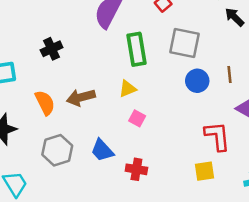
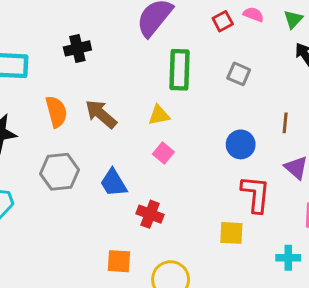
gray square: (184, 43) -> (239, 74), size x0.6
blue circle: (197, 81) -> (241, 144), moved
brown arrow: (81, 97) -> (101, 114), turned 44

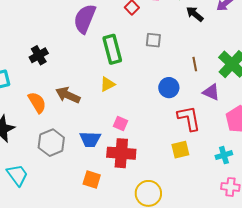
pink square: (163, 153) -> (121, 123), moved
blue trapezoid: (113, 183) -> (90, 139), turned -40
red cross: (150, 214) -> (121, 153), size x1.5
orange square: (119, 261) -> (92, 180), moved, turned 30

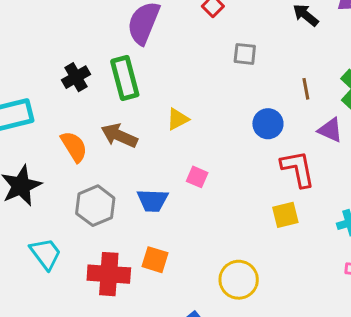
green rectangle: (112, 49) -> (125, 78), moved
red cross: (121, 153) -> (109, 274), moved

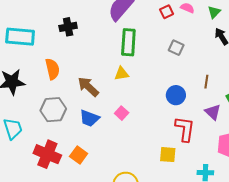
green rectangle: (125, 78) -> (128, 42), moved
brown arrow: (119, 136) -> (88, 87), moved

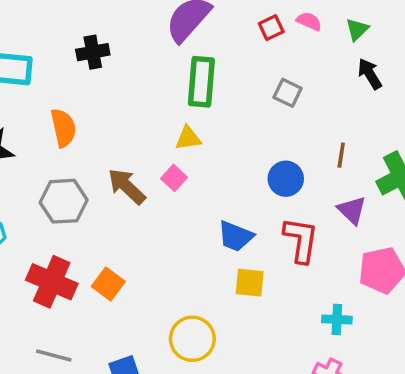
brown arrow: (88, 87) -> (127, 186), moved
pink square: (122, 113) -> (174, 178), moved
blue trapezoid: (89, 118) -> (236, 236), moved
yellow square: (168, 155) -> (250, 283), moved

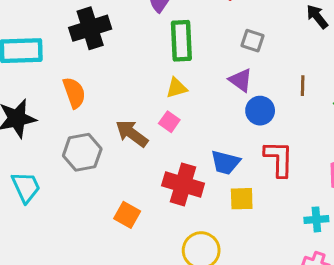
black cross: (93, 52) -> (90, 28), size x1.5
purple triangle: (352, 210) -> (241, 80), moved
red cross: (52, 282) -> (183, 184), moved

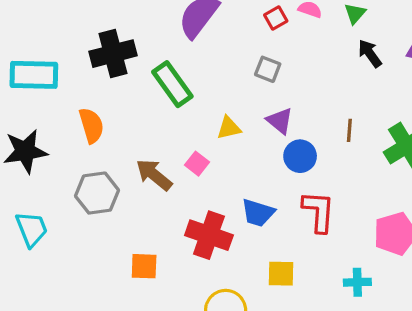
green rectangle: (181, 41) -> (172, 84), moved, turned -36
gray square: (253, 41) -> (268, 69), moved
yellow triangle: (177, 88) -> (229, 128), moved
yellow square: (242, 199) -> (281, 274), moved
orange square: (127, 215) -> (144, 266), turned -30

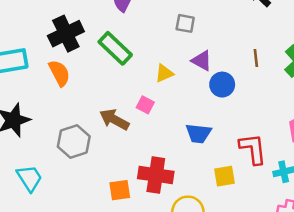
orange semicircle: (91, 125) -> (59, 73), moved
red L-shape: (319, 212) -> (253, 149), moved
red cross: (209, 235) -> (156, 175), moved

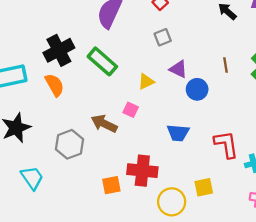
gray square: (185, 23) -> (163, 37), turned -30
yellow square: (225, 176) -> (204, 187), moved

